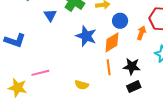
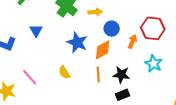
blue triangle: (50, 15) -> (36, 31), moved
pink line: (40, 73) -> (30, 77), turned 60
yellow semicircle: (82, 85) -> (64, 72), moved, turned 40

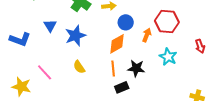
blue star: (77, 42) -> (75, 36), moved, turned 30
black rectangle: (122, 95) -> (122, 87), moved

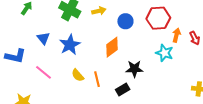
blue circle: (126, 22) -> (125, 21), moved
orange arrow: (147, 35) -> (176, 35), moved
orange line: (113, 69) -> (97, 79), moved
pink line: (45, 72) -> (43, 72), moved

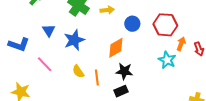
black star: (134, 69) -> (124, 71), moved

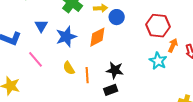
blue circle: (132, 24) -> (117, 17), moved
orange diamond: (116, 48) -> (97, 37), moved

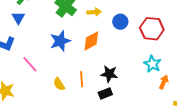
blue circle: (117, 17) -> (120, 22), moved
blue triangle: (41, 26) -> (18, 18), moved
orange arrow: (173, 45) -> (164, 82), moved
yellow semicircle: (69, 68) -> (59, 84), moved

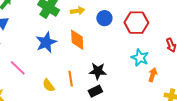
orange diamond: (91, 41) -> (77, 40), turned -60

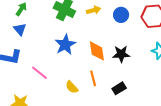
orange diamond: (77, 40) -> (97, 51), moved
black star: (98, 71) -> (121, 54), moved

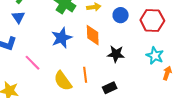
orange diamond: (97, 51) -> (93, 35), moved
yellow semicircle: (72, 87) -> (63, 81), size x1.5

